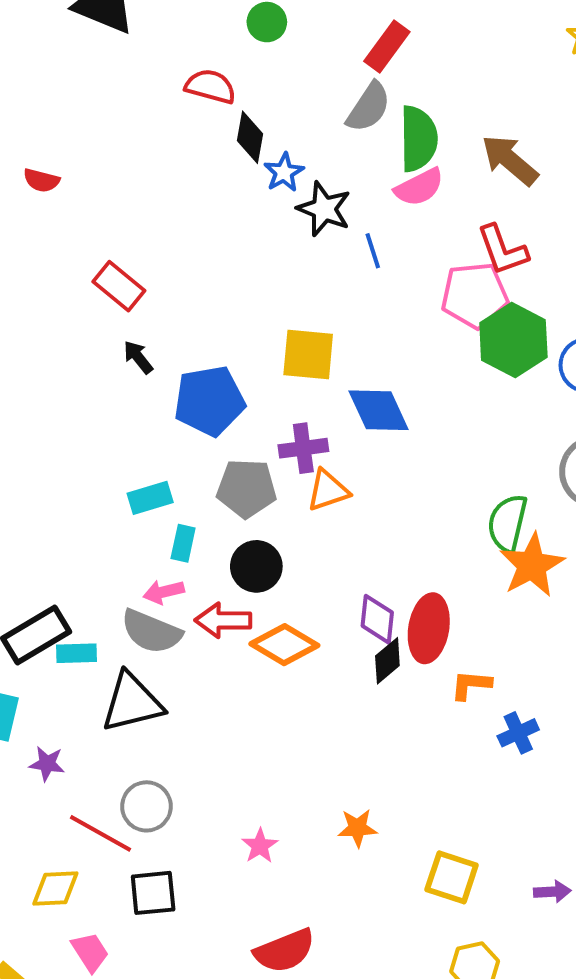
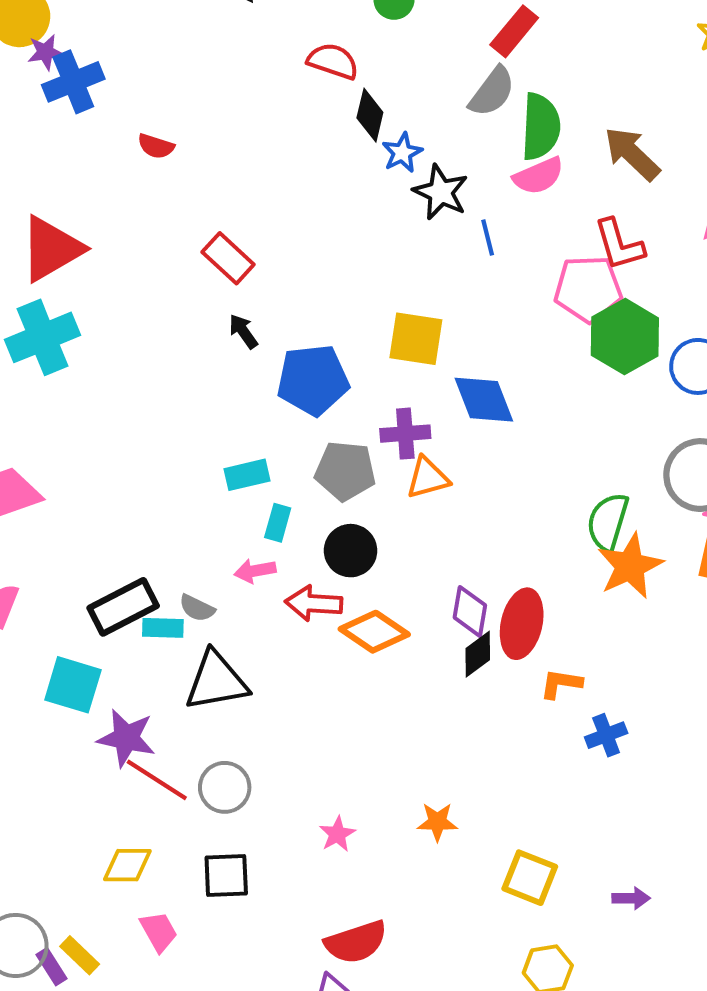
gray semicircle: (151, 632) -> (197, 608), moved, size x0.6
purple star: (47, 764) -> (126, 738), size x1.6
red line: (101, 833) -> (157, 780), moved

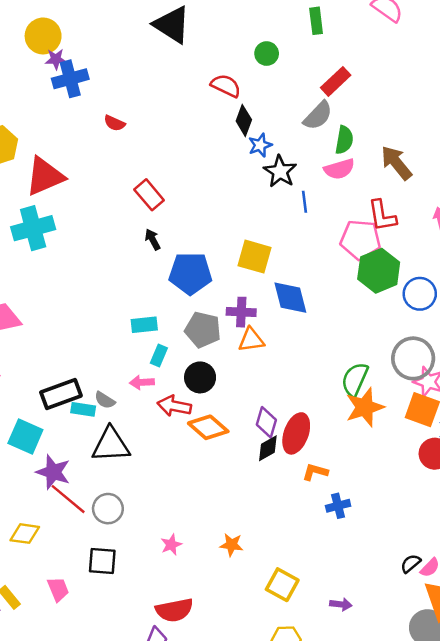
green semicircle: (541, 127) -> (344, 140), size x0.7
yellow diamond: (127, 865) -> (25, 534), moved

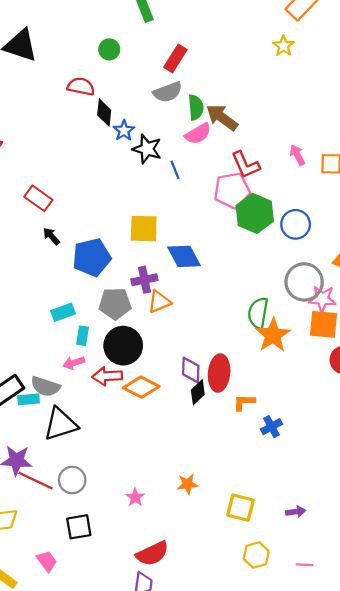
gray semicircle: (318, 116) -> (168, 92), turned 40
brown arrow: (396, 163) -> (222, 117), moved
black circle: (200, 377) -> (123, 346), size x1.4
gray semicircle: (105, 400) -> (45, 386), size x1.5

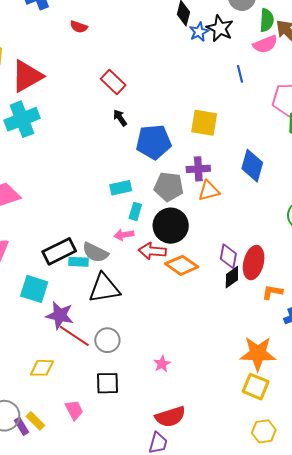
black star: (147, 149) -> (220, 28), moved
blue diamond: (184, 256) -> (252, 166), moved, turned 36
orange star: (188, 484) -> (258, 354), moved, size x1.8

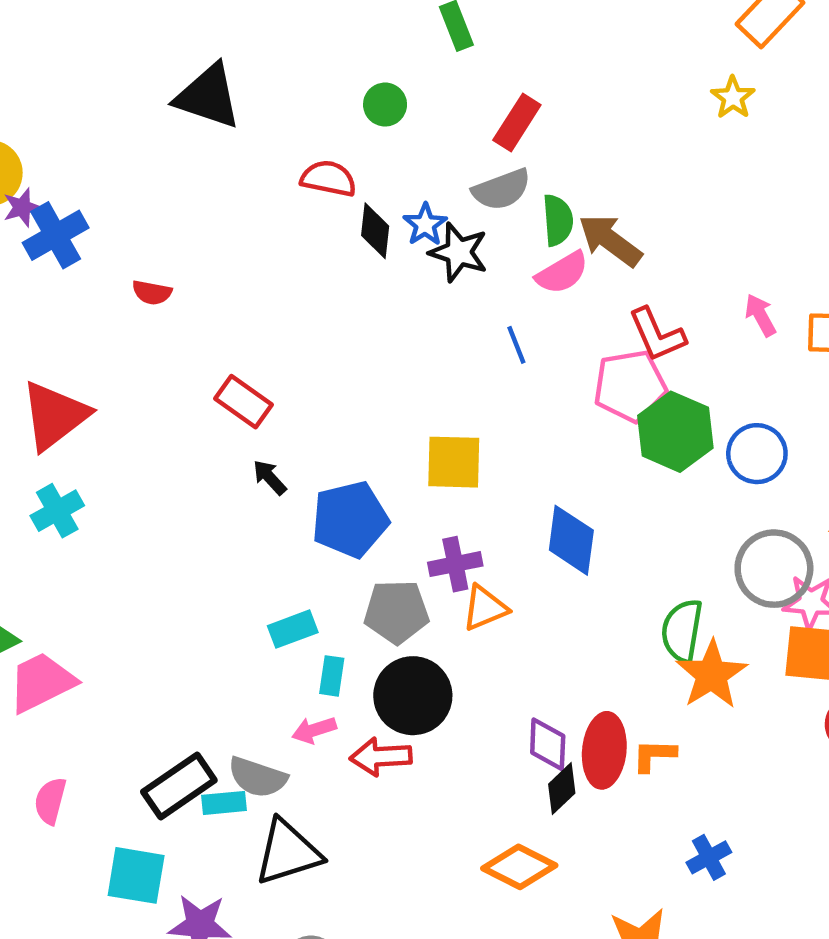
blue star: (199, 32) -> (425, 225), moved
cyan cross: (22, 119) -> (57, 511), size x0.7
orange diamond: (182, 265) -> (519, 867), moved
orange L-shape: (272, 292) -> (654, 755), moved

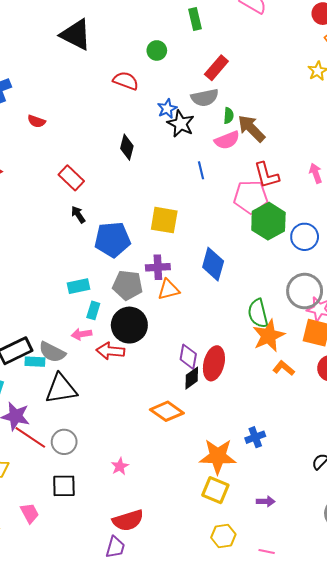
green semicircle: (558, 220) -> (229, 116), size x0.7
black diamond: (375, 231) -> (127, 147), moved
green semicircle: (682, 631) -> (258, 313), turned -32
orange L-shape: (654, 755) -> (284, 368), moved, turned 30
blue cross: (709, 857) -> (255, 437), moved

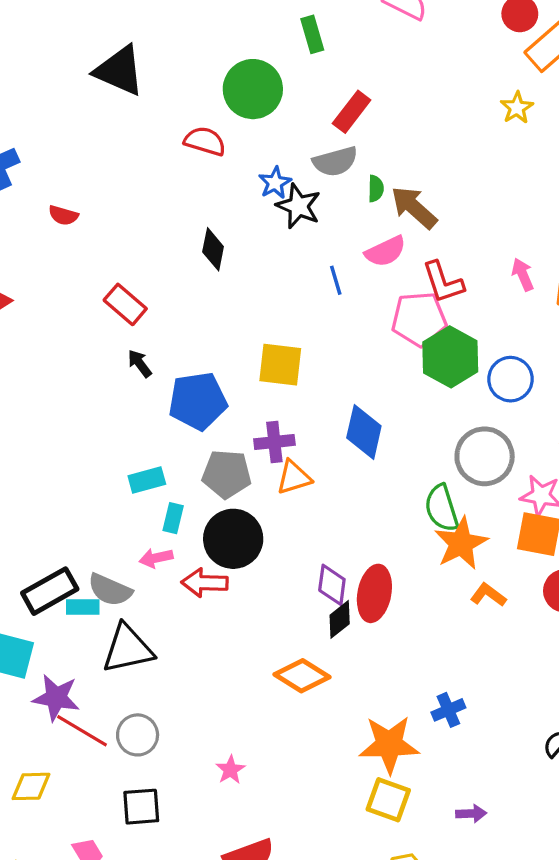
green circle: (157, 50) -> (253, 89), size x1.8
pink semicircle: (227, 140) -> (385, 251), moved
gray circle: (305, 291) -> (485, 456), moved

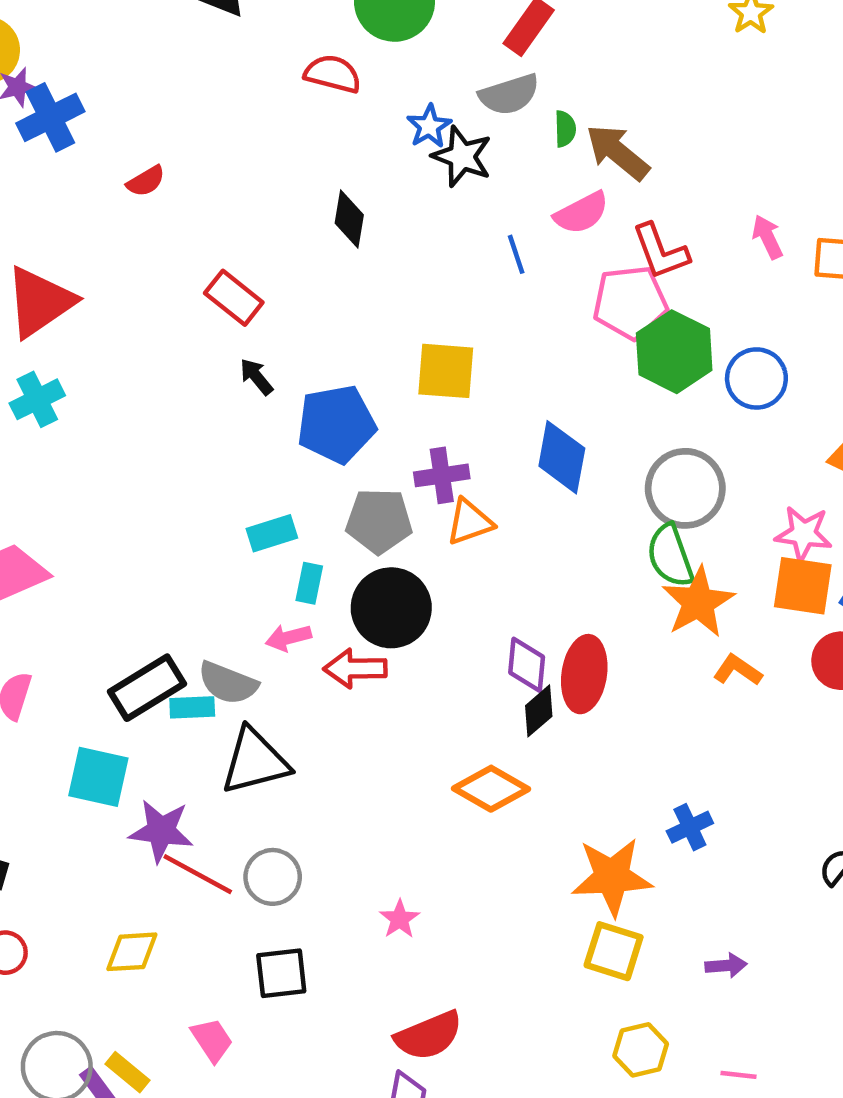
red semicircle: (63, 215) -> (146, 181), turned -44
gray circle: (485, 456) -> (685, 488), moved

